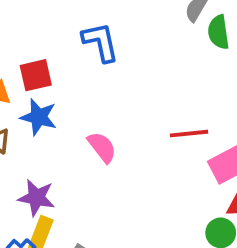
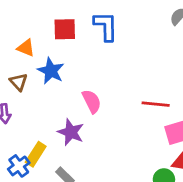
red square: (36, 75) -> (65, 29), moved
purple star: (36, 198) -> (71, 132), moved

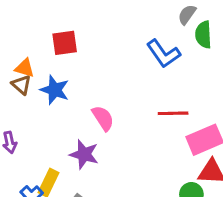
blue L-shape: (106, 26) -> (163, 54), moved, turned 152
brown triangle: (19, 82) -> (21, 85), moved

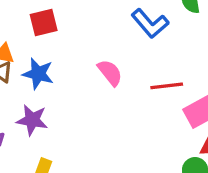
pink semicircle: (103, 118) -> (110, 73), moved
purple star: (84, 154) -> (32, 120), moved

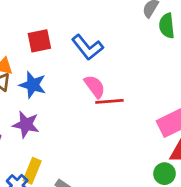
blue L-shape: (150, 23) -> (87, 47), moved
red line: (167, 86) -> (109, 101), moved

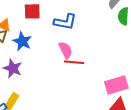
blue L-shape: (87, 47) -> (65, 22), turned -50

